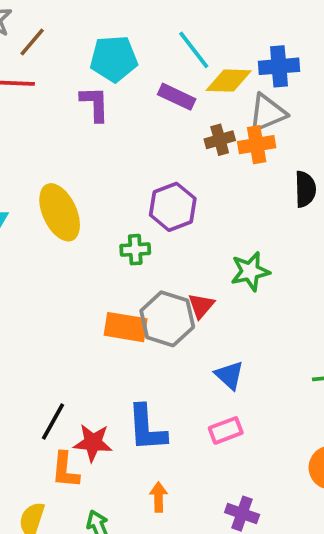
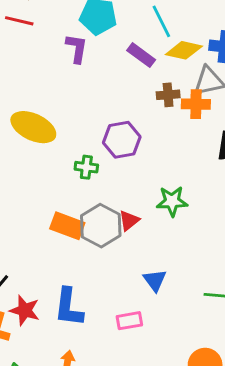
yellow ellipse: (60, 212) -> (33, 127), turned -51
blue triangle: (229, 375) -> (155, 280), moved

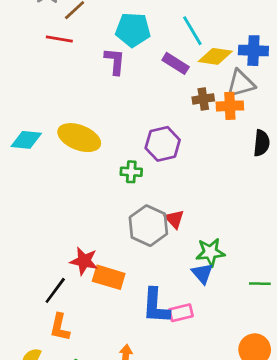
green star: (172, 201) -> (210, 252), moved
red triangle: (129, 220) -> (174, 219), turned -30
orange rectangle: (67, 226) -> (109, 277), moved
blue L-shape: (69, 307) -> (156, 306), moved
red star: (25, 310) -> (84, 261), moved

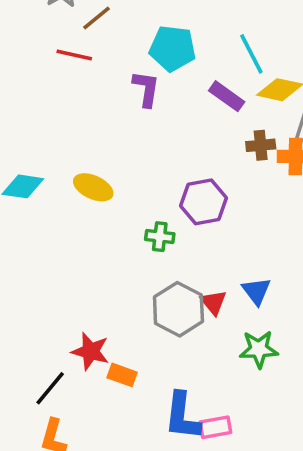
yellow ellipse: (79, 138) -> (93, 187), size x0.7
blue triangle: (202, 273) -> (256, 291), moved
orange rectangle: (109, 277) -> (122, 375), size x0.7

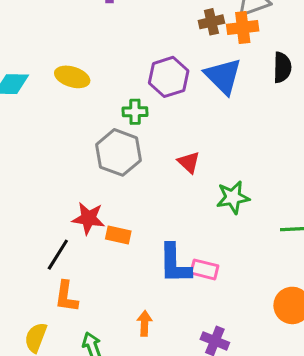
blue triangle: (256, 291) -> (223, 76), moved, size x1.5
gray hexagon: (178, 309) -> (118, 152), moved
pink rectangle: (215, 427) -> (204, 269), turned 32

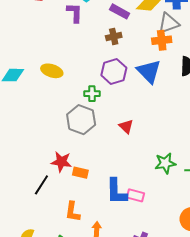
brown cross: (211, 22) -> (114, 37), moved
green star: (233, 197) -> (165, 163), moved
orange L-shape: (66, 297) -> (73, 212), moved

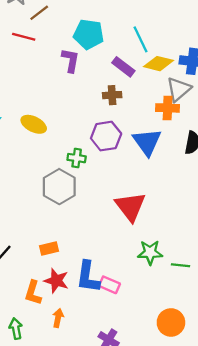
gray triangle: (169, 23) -> (179, 89), turned -30
red triangle: (126, 126) -> (130, 207), moved, size x1.8
red star: (61, 162) -> (56, 281), moved
orange rectangle: (80, 173) -> (49, 248), turned -35

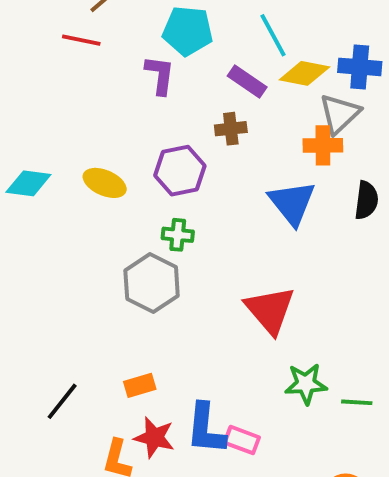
purple hexagon: (106, 136) -> (180, 171), moved

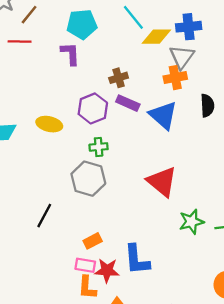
purple rectangle: (247, 81) -> (128, 103), moved
black line: (62, 401) -> (44, 216), moved
pink rectangle: (242, 440) -> (85, 265), moved

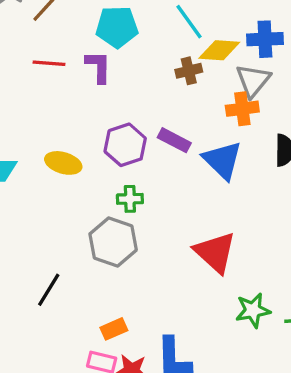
red line: (20, 42) -> (49, 63), moved
brown cross: (119, 78) -> (189, 71), moved

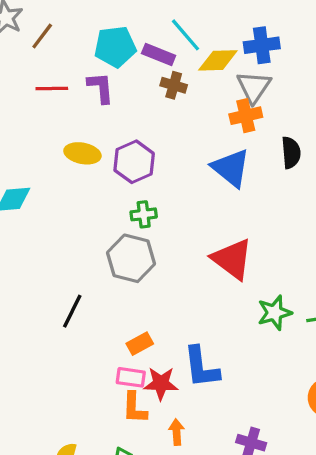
brown cross: (189, 71) -> (174, 85), moved, turned 35
purple rectangle: (174, 140) -> (159, 55), moved
yellow ellipse: (63, 163) -> (82, 153), moved

